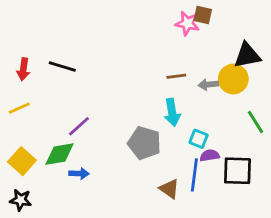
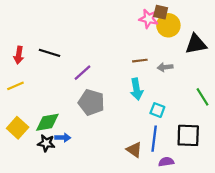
yellow circle: (233, 79) -> (168, 25), moved
purple line: (79, 126) -> (83, 73), moved
gray pentagon: (144, 143) -> (91, 102), moved
purple semicircle: (210, 155) -> (166, 162), moved
black star: (21, 200) -> (46, 143), moved

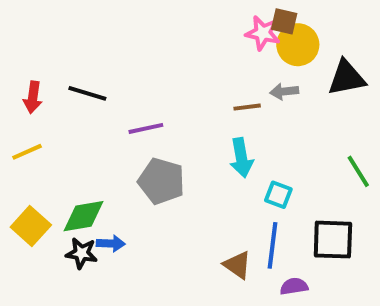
gray arrow: (165, 67) -> (284, 91), moved
purple line: (83, 73) -> (146, 128), turned 30

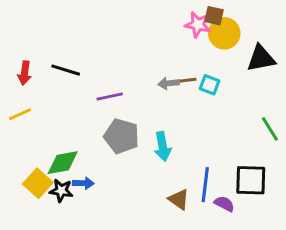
gray arrow: (284, 91) -> (168, 83), moved
cyan arrow: (241, 158) -> (163, 146), moved
cyan square: (278, 195) -> (210, 85), moved
yellow square: (31, 226) -> (38, 183), moved
purple semicircle: (294, 286) -> (224, 204), moved, turned 36

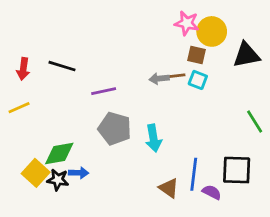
brown square: (214, 16) -> (196, 55), moved

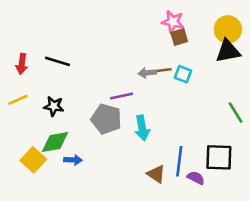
yellow circle: (212, 31) -> (228, 29), moved
brown square: (196, 55) -> (179, 37), moved, turned -30
purple line: (104, 91) -> (122, 96), moved
black star: (58, 180) -> (54, 106), moved

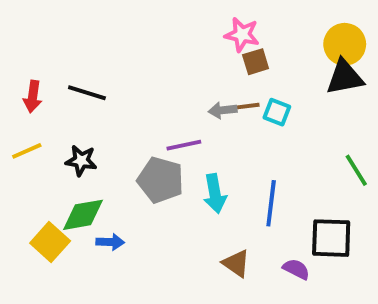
pink star: (173, 22) -> (242, 35), moved
brown square: (179, 37) -> (256, 62), moved
blue line: (179, 161) -> (271, 203), moved

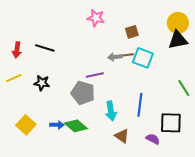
pink star: (242, 35) -> (96, 18), moved
cyan square: (277, 112) -> (143, 58), size x1.5
cyan arrow: (215, 194) -> (111, 111), moved
green diamond: (83, 215) -> (76, 126), moved, turned 50

